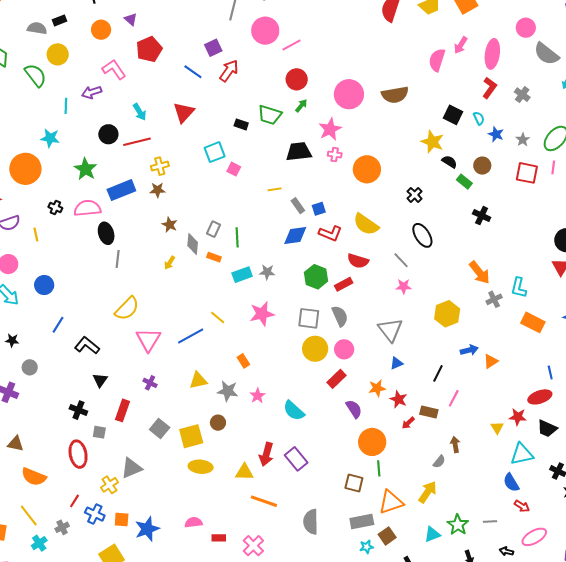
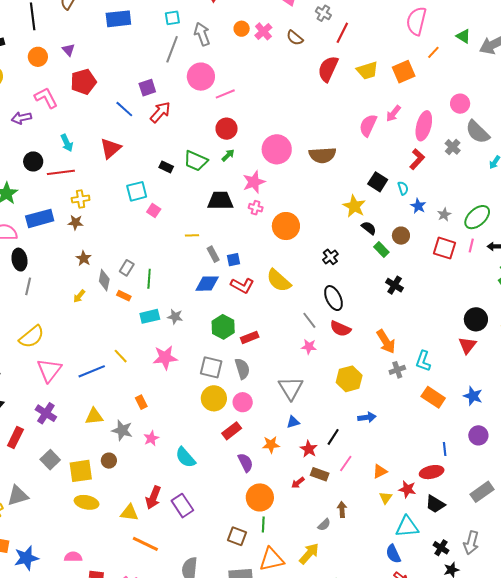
gray cross: (522, 95) -> (453, 147), moved
red semicircle: (358, 261) -> (340, 329), moved
orange triangle: (491, 361) -> (380, 471), moved
purple cross: (150, 383) -> (46, 413), size x1.5
red star: (398, 399) -> (309, 449), moved

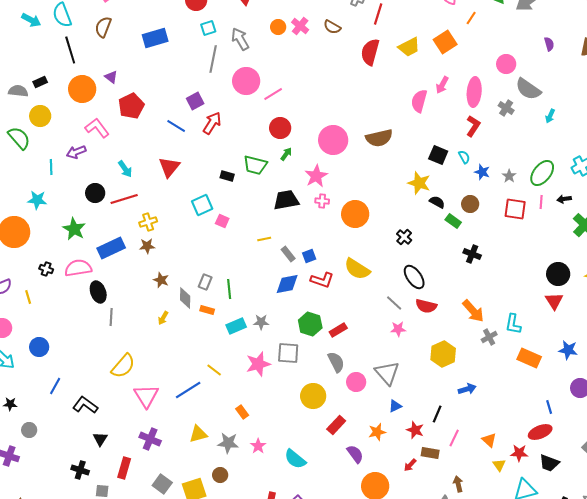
orange circle: (38, 57) -> (82, 89), size x1.4
gray square: (211, 367) -> (288, 353), moved
pink circle: (243, 402) -> (356, 382), moved
orange triangle: (380, 471) -> (489, 440), turned -42

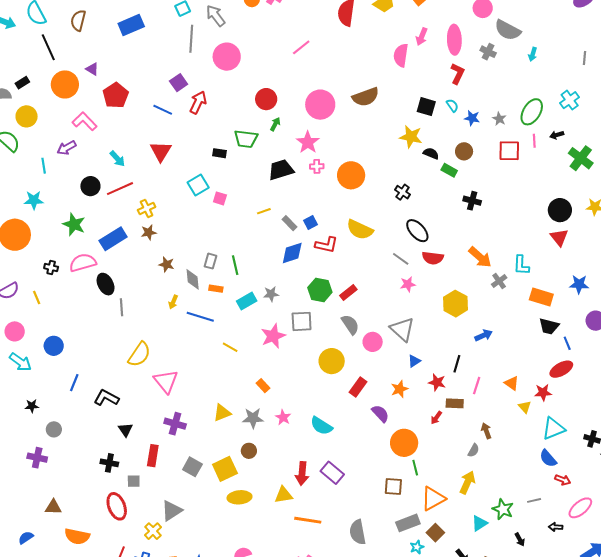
pink line: (273, 94) -> (301, 47), moved
blue line: (188, 390) -> (200, 317), moved, turned 56
black trapezoid: (549, 463) -> (549, 326), moved

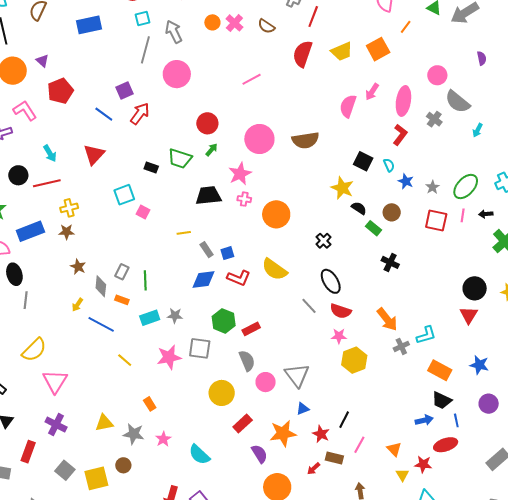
cyan L-shape: (521, 265) -> (426, 335), turned -120
pink star: (408, 284) -> (339, 336), moved
blue arrow: (484, 335) -> (424, 420), moved
orange star: (400, 389) -> (283, 433), size x1.5

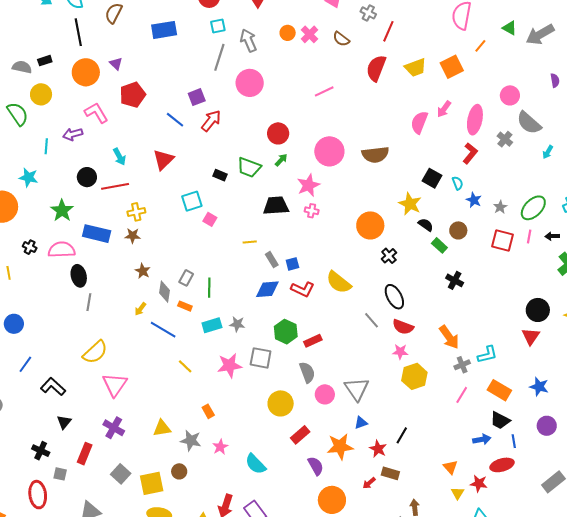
orange circle: (276, 214) -> (370, 225), moved
blue rectangle: (30, 231) -> (97, 234), turned 32
pink line: (359, 445) -> (462, 395), moved

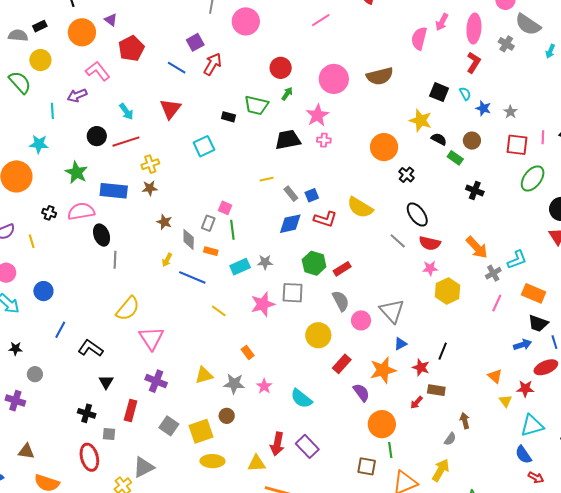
green ellipse: (533, 208) -> (533, 178), moved
pink square: (210, 219) -> (225, 208), moved

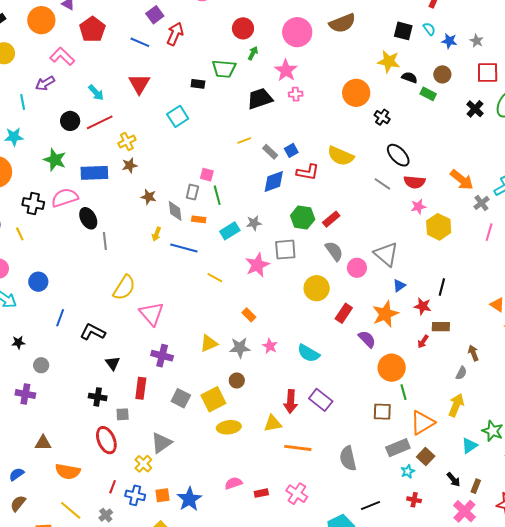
black cross: (475, 190) -> (475, 109), moved, turned 30
black cross: (49, 213) -> (33, 204), size x1.5

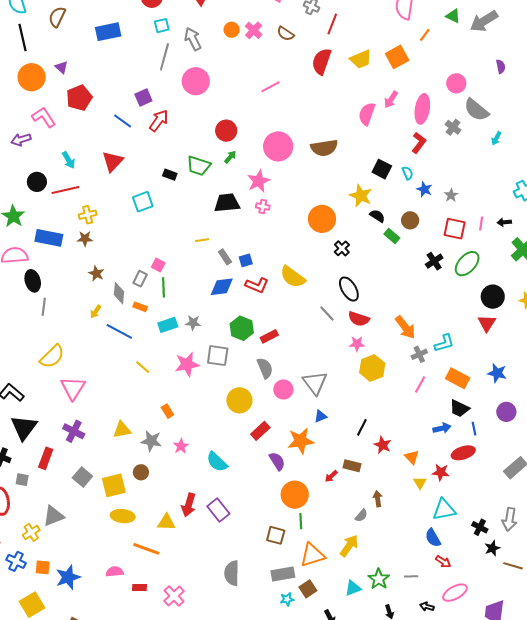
red star: (423, 306) -> (383, 445), moved
black triangle: (113, 363) -> (24, 428), size x1.8
orange line: (298, 448) -> (146, 549), moved

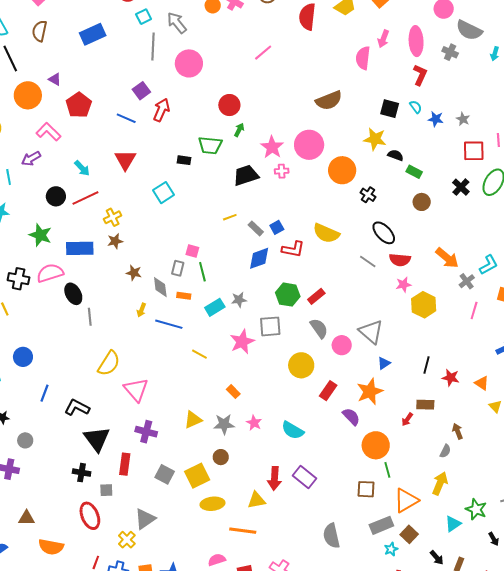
pink circle: (278, 146) -> (309, 145), moved
brown circle: (410, 220) -> (422, 202), moved

